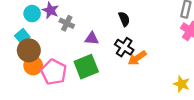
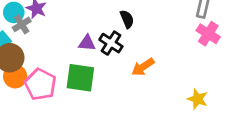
gray cross: (67, 23) -> (22, 24), moved, turned 32
black cross: (124, 47) -> (111, 43), moved
green square: (86, 67) -> (80, 78), turned 30

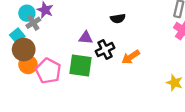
black semicircle: (127, 19) -> (118, 18), turned 104
black cross: (111, 43) -> (105, 50), moved, turned 30

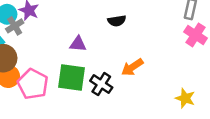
black cross: (105, 50) -> (101, 84), moved, turned -30

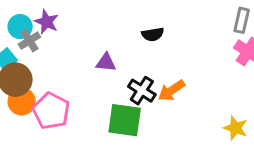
green square: (72, 78) -> (125, 120), moved
black cross: (101, 84) -> (142, 91), moved

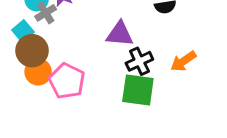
purple triangle: (106, 62) -> (120, 34), size x1.4
black cross: (142, 91) -> (139, 61), moved, turned 32

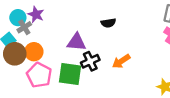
orange circle: (38, 72) -> (34, 52), moved
green square: (138, 90) -> (70, 74), moved

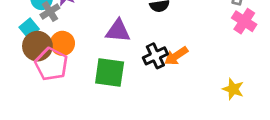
black cross: (90, 61) -> (155, 56), moved
pink pentagon: (39, 75) -> (51, 64), moved

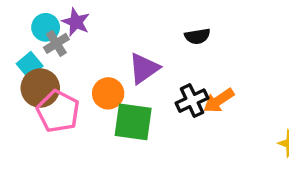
purple triangle: (118, 31) -> (144, 68), turned -40
orange circle: (62, 43) -> (108, 93), moved

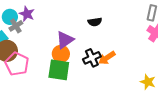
orange circle: (108, 93) -> (61, 54), moved

